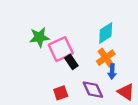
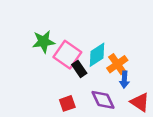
cyan diamond: (106, 33) -> (97, 55), moved
pink square: (61, 49) -> (67, 55), turned -30

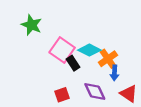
green star: (44, 42) -> (32, 25), moved, turned 30
cyan diamond: (97, 55) -> (89, 50), turned 60

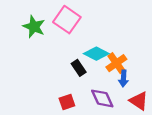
pink square: (62, 50) -> (67, 20), moved

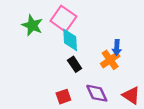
cyan diamond: (96, 54) -> (70, 40), moved, turned 60
blue arrow: (123, 78) -> (117, 48), moved

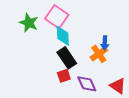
black rectangle: (75, 64) -> (67, 58), size x1.5
red square: (63, 97) -> (64, 76), moved

